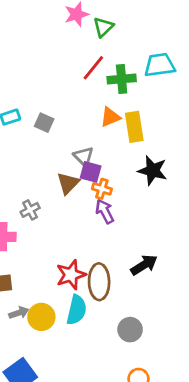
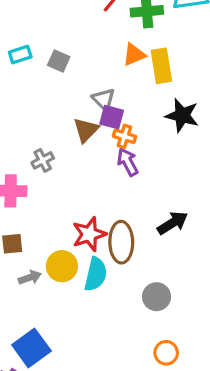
yellow circle: (41, 317) -> (62, 266), moved

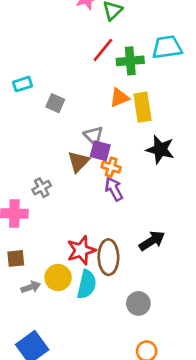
cyan rectangle: (20, 55) -> (23, 84), moved

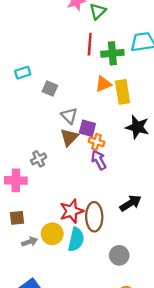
red line: (103, 50) -> (90, 44), turned -35
gray triangle: (93, 136) -> (69, 116), moved

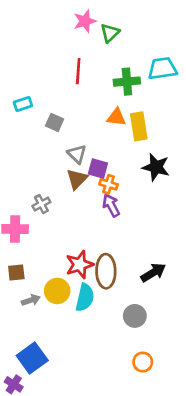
red line: (90, 44) -> (78, 71), moved
orange triangle: (103, 84) -> (116, 117), turned 30
black arrow: (131, 203) -> (153, 272), moved

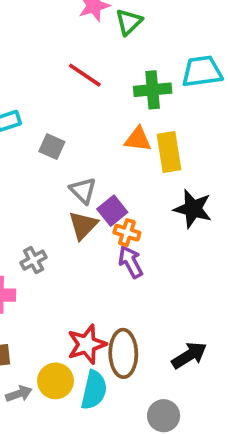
red line: (78, 71) -> (85, 75), turned -60
purple square: (98, 168) -> (112, 211), turned 36

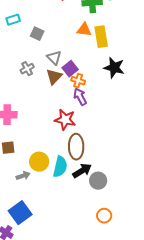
gray cross: (34, 260) -> (27, 69), moved
red star: (87, 344) -> (65, 120), moved, turned 30
black arrow: (189, 355) -> (82, 171), moved
gray arrow: (19, 394) -> (23, 176), moved

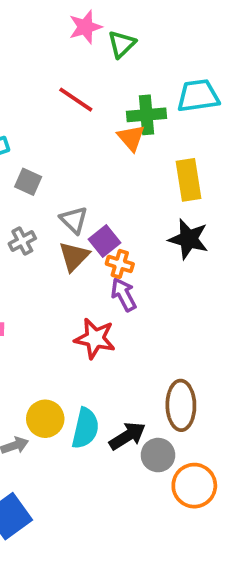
orange triangle: (84, 30) -> (131, 138), moved, turned 42
gray square: (37, 34) -> (28, 182), moved
yellow rectangle: (101, 37) -> (189, 180), moved
brown ellipse: (76, 147) -> (181, 405), moved
orange circle: (104, 216) -> (194, 486), moved, size x1.5

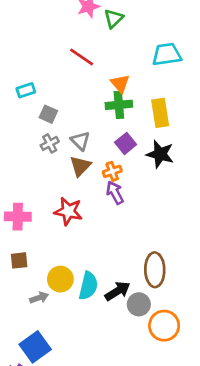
green cross: (147, 115) -> (119, 105), moved
gray cross: (22, 241) -> (50, 143), moved
purple square: (104, 241) -> (126, 143), moved
orange cross: (120, 264) -> (112, 171), turned -36
red star: (95, 338) -> (68, 211), moved

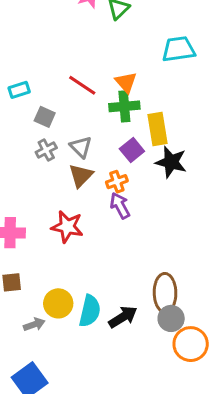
red line: (82, 57) -> (82, 85), moved
yellow rectangle: (160, 113) -> (158, 129), moved
gray circle: (139, 304) -> (171, 318), moved
orange circle: (164, 326) -> (191, 344), moved

